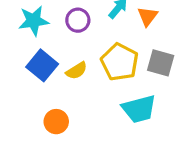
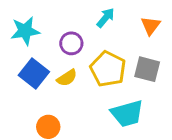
orange triangle: (148, 16) -> (150, 26), moved
purple circle: (78, 20) -> (71, 43), moved

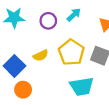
purple circle: (71, 43) -> (48, 21), moved
blue square: (34, 73) -> (14, 66), moved

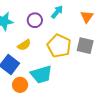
yellow semicircle: (41, 55) -> (24, 45), moved
cyan trapezoid: (82, 86) -> (41, 74), moved

